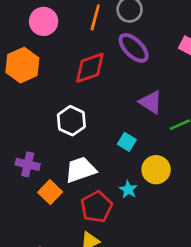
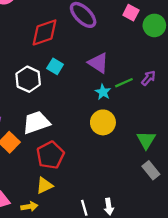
cyan square: (127, 142) -> (55, 66), moved
cyan star: (128, 190) -> (103, 92), moved

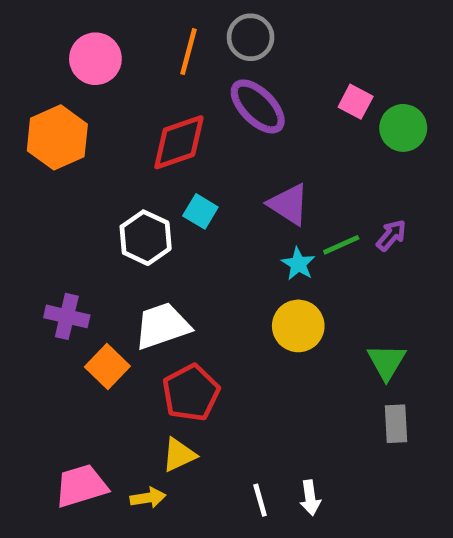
gray rectangle: (151, 170) -> (396, 424), turned 36

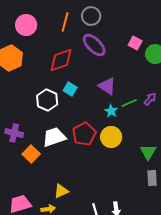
red pentagon: (191, 393) -> (84, 134), moved

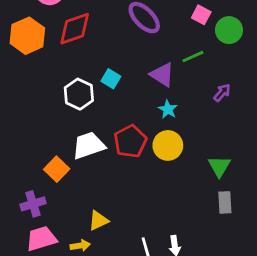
red diamond: (61, 60) -> (75, 29), moved
green line: (129, 103) -> (193, 57), moved
purple cross: (14, 133) -> (33, 204), moved, turned -30

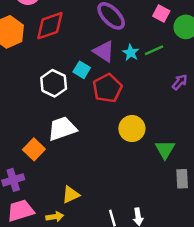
purple triangle: (162, 75) -> (104, 51), moved
cyan star: (168, 109) -> (131, 53), moved
red pentagon: (130, 141) -> (107, 88), moved
green triangle: (219, 166) -> (165, 149), moved

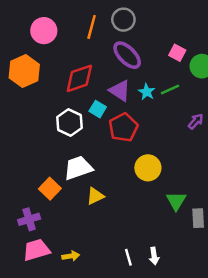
red diamond: (50, 26) -> (79, 78), moved
green triangle: (165, 149) -> (176, 201), moved
yellow triangle: (71, 195) -> (95, 196), moved

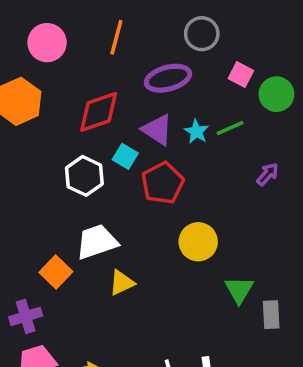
gray circle: (123, 20) -> (202, 34), moved
purple ellipse: (127, 55) -> (168, 78), turned -60

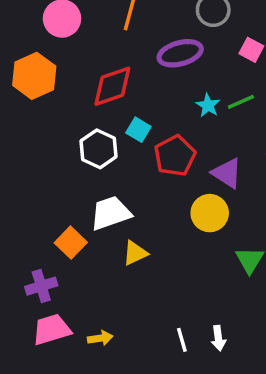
purple triangle: (157, 130) -> (227, 173), moved

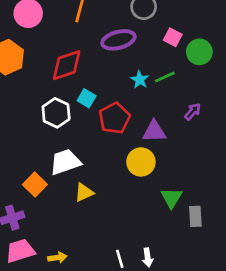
purple triangle: (227, 173) -> (154, 131), turned -35

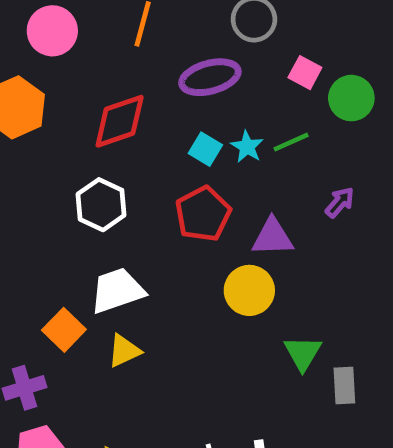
cyan square: (87, 98) -> (205, 149), moved
yellow triangle: (84, 192) -> (124, 351), moved

